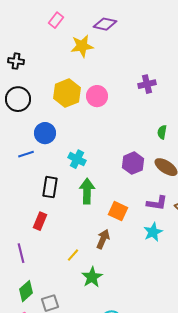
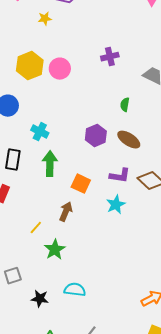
yellow star: (82, 46) -> (45, 19), size x0.6

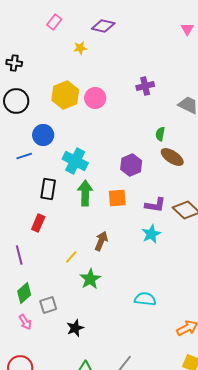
cyan cross: (40, 132) -> (75, 161), size x1.4
brown ellipse: (129, 140) -> (172, 157), moved
orange square: (81, 184) -> (117, 198), moved, turned -30
cyan semicircle: (75, 290) -> (145, 299), moved
black star: (40, 299) -> (75, 328), turned -30

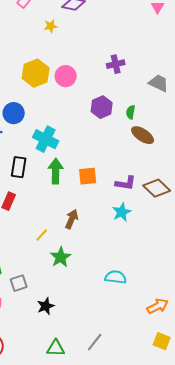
purple hexagon: (131, 165) -> (102, 107), moved

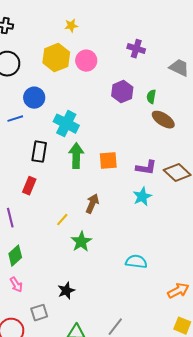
yellow star: (51, 26) -> (71, 26), moved
purple cross: (116, 64) -> (136, 49), turned 30
gray square: (19, 283) -> (39, 313), moved

